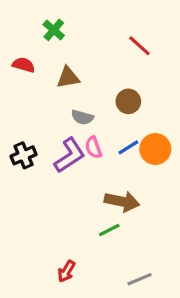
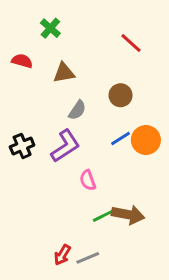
gray semicircle: (82, 117) -> (77, 110), turned -72
pink semicircle: (93, 147) -> (88, 180), moved
brown arrow: (122, 201) -> (128, 215), moved
gray line: (139, 279) -> (88, 258), moved

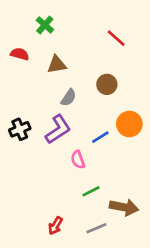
blue line: (121, 139) -> (100, 137), moved
brown arrow: (128, 215) -> (124, 207), moved
gray line: (88, 258) -> (96, 228), moved

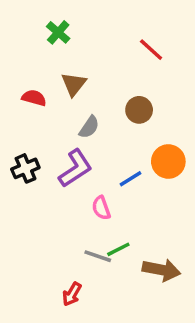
red semicircle: (20, 54) -> (34, 98), moved
brown triangle: (57, 65) -> (74, 84), turned -42
gray line: (96, 228) -> (98, 256), moved, turned 42

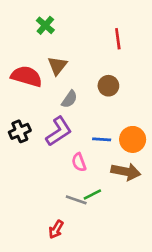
red line: (151, 50) -> (118, 39), turned 40
red semicircle: (34, 98) -> (27, 76), size x1.6
orange circle: (168, 162) -> (133, 139), moved
blue line: (130, 179) -> (102, 139), turned 36
brown arrow: (161, 270) -> (126, 172), moved

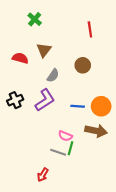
red semicircle: (27, 76) -> (20, 58), size x0.7
pink semicircle: (79, 162) -> (65, 136), moved, turned -48
green line: (92, 194) -> (70, 148), turned -48

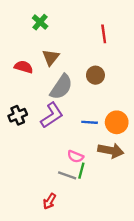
gray semicircle: (53, 76) -> (61, 87), size x1.6

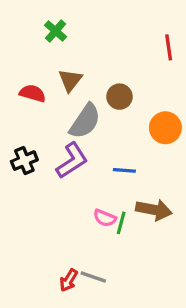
red line: (104, 34) -> (169, 47), moved
brown circle: (95, 75) -> (119, 97), moved
orange circle: (117, 122) -> (165, 128), moved
green line: (81, 171) -> (121, 223), moved
gray line: (67, 175) -> (93, 277), moved

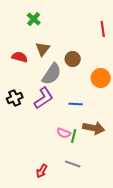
gray line: (93, 277) -> (73, 164), moved

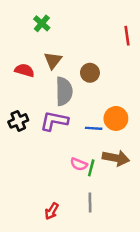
gray semicircle: (52, 74) -> (64, 91), turned -35
orange circle: (101, 78) -> (116, 118), moved
purple L-shape: (44, 98) -> (54, 121), turned -135
gray line: (73, 164) -> (90, 202), turned 70

